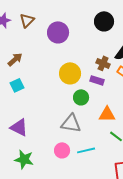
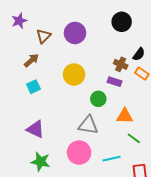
brown triangle: (27, 20) -> (44, 36), moved
yellow circle: (70, 73) -> (74, 75), moved
pink circle: (62, 150) -> (79, 153), size x1.5
cyan line: (86, 150) -> (111, 159), moved

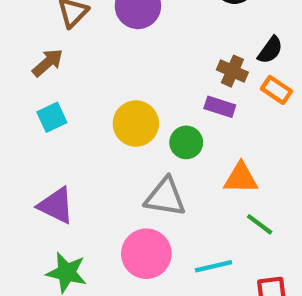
yellow circle: (74, 75) -> (136, 124), moved

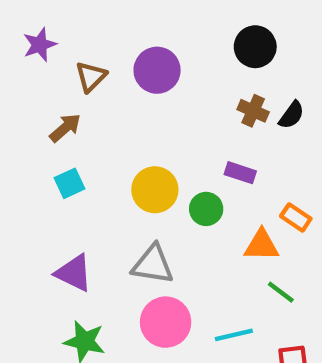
brown cross: (232, 71) -> (253, 111), moved
orange rectangle: (276, 90) -> (296, 217), moved
gray triangle: (165, 197) -> (153, 264), moved

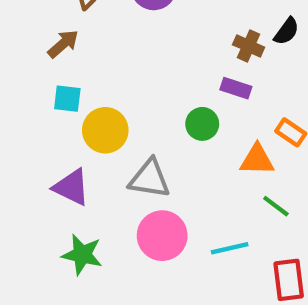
brown cross: (253, 111) -> (249, 46), moved
cyan square: (70, 183) -> (67, 99), turned 32
yellow circle: (155, 190) -> (105, 130), moved

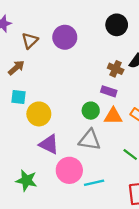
orange triangle: (257, 160) -> (113, 116), moved
gray triangle: (150, 179) -> (90, 140), moved
purple triangle: (72, 187) -> (49, 144), moved
cyan line: (230, 248) -> (94, 183), moved

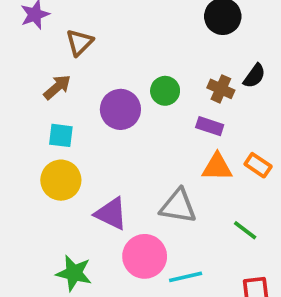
purple circle: (65, 37) -> (120, 109), moved
green circle: (91, 111) -> (165, 91), moved
yellow circle: (39, 114) -> (61, 180), moved

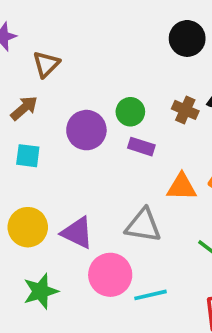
purple rectangle: (210, 126) -> (141, 147), moved
yellow circle: (61, 180) -> (28, 227), moved
green star: (74, 273) -> (41, 291), turned -30

